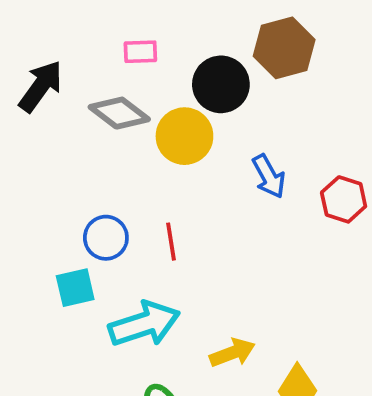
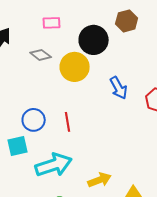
brown hexagon: (284, 48) -> (127, 21), size x0.7
gray diamond: (119, 113) -> (41, 55), size x0.7

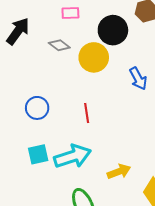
blue circle: (34, 120) -> (37, 108), moved
cyan square: (18, 146) -> (38, 154), moved

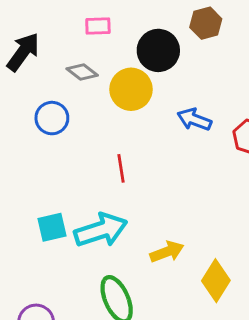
blue arrow: (138, 79) -> (194, 119), turned 140
blue circle: (37, 108) -> (52, 118), moved

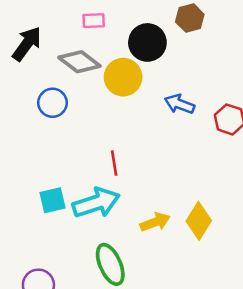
gray diamond: (82, 72) -> (79, 62), size x1.5
red line: (121, 168) -> (114, 163), moved
yellow diamond: (216, 281) -> (199, 221), moved

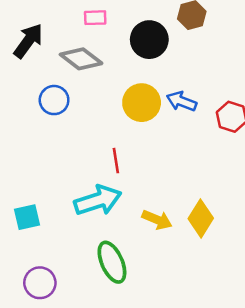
yellow circle: (123, 77) -> (142, 103), moved
cyan square: (53, 200) -> (27, 217), moved
yellow arrow: (155, 222) -> (157, 220), turned 44

